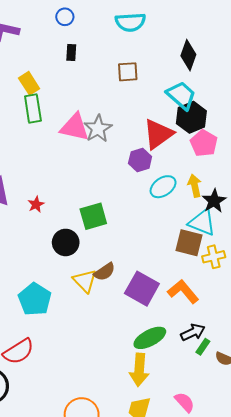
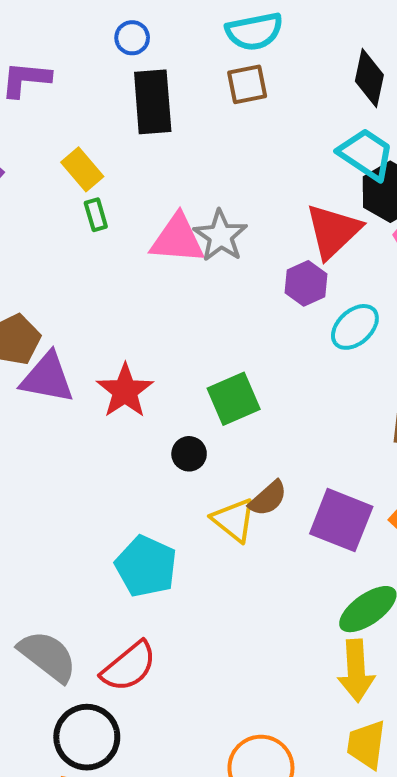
black rectangle: (71, 52) -> (153, 102), size x2.0
brown square: (128, 72) -> (247, 84), moved
green rectangle: (33, 109) -> (96, 215), size x0.6
red star: (36, 204) -> (125, 391), size x1.8
black circle: (66, 242) -> (189, 454), size x0.7

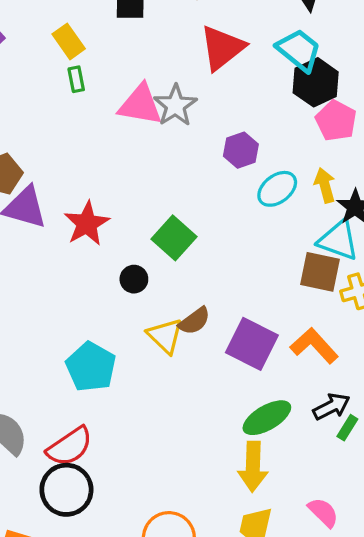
red triangle: (333, 231) -> (222, 48), moved
green square: (234, 399) -> (174, 238), turned -30
black circle: (87, 737) -> (66, 490), moved

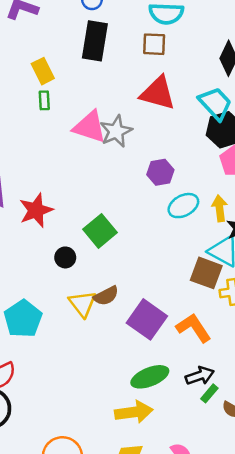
red triangle: (222, 48) -> (158, 93), turned 45
yellow arrow: (253, 467) -> (134, 412), turned -108

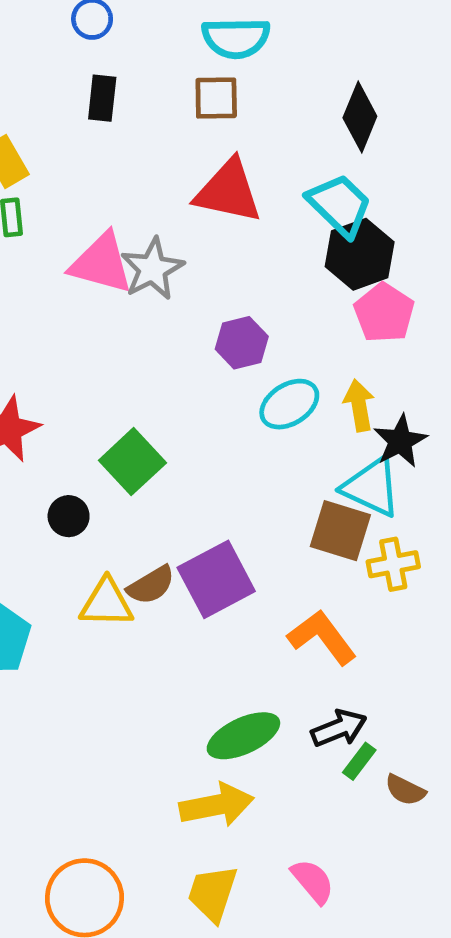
black rectangle: (95, 41) -> (102, 98), size x0.6
yellow triangle: (82, 304) -> (106, 603), turned -48
purple square: (147, 319) -> (216, 579), moved, turned 30

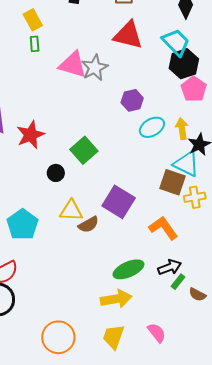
purple square: (216, 579) -> (119, 202), turned -32
brown semicircle: (151, 585) -> (88, 225), moved

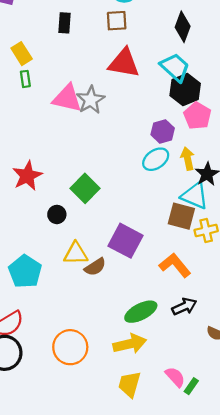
purple hexagon: (132, 100) -> (163, 131), moved
green rectangle: (178, 282) -> (191, 386), moved
orange circle: (58, 337) -> (70, 347), moved

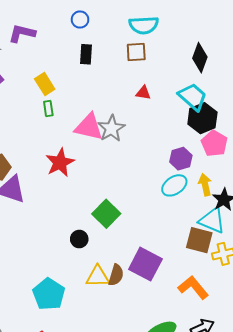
red triangle: (124, 63) -> (143, 93), size x0.5
red star: (27, 176) -> (60, 163), moved
brown semicircle: (95, 267) -> (116, 275), moved, turned -40

